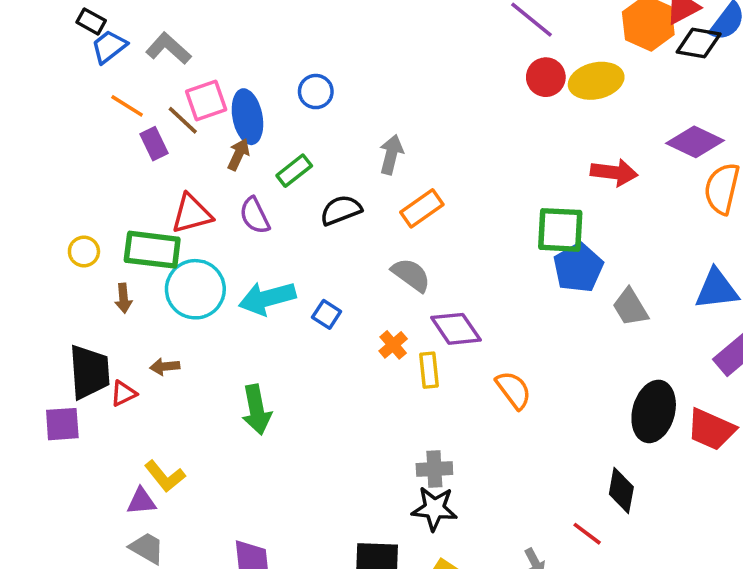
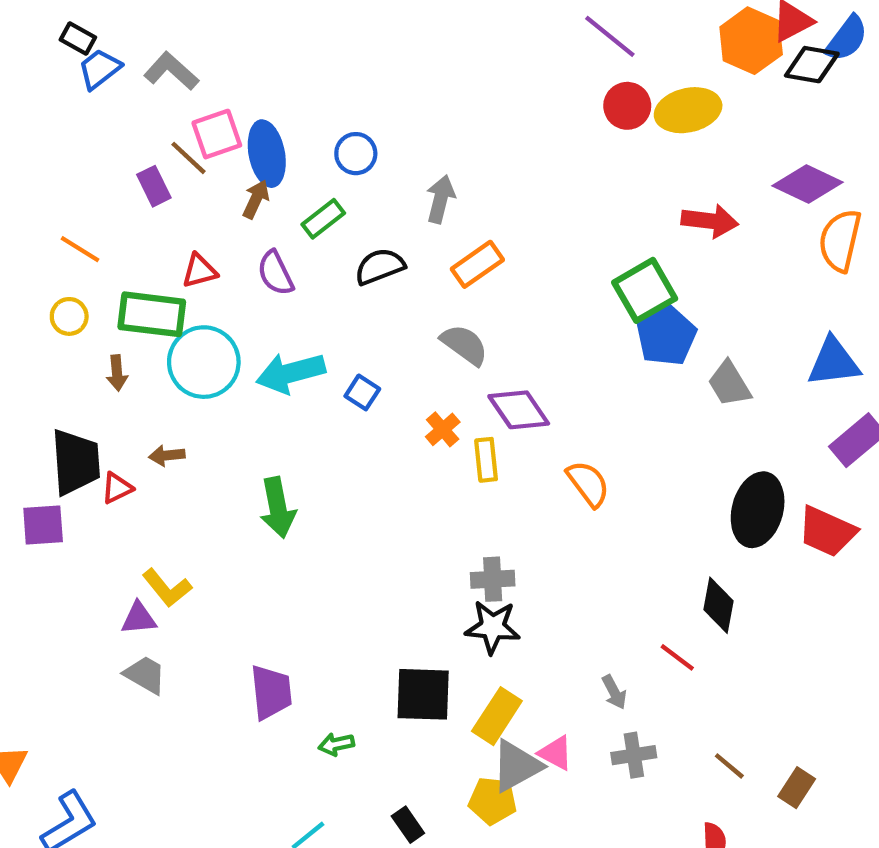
blue circle: (316, 92) -> (356, 154), moved
orange line: (127, 106) -> (80, 249), moved
red triangle: (192, 214) -> (199, 271), size x0.7
green square: (560, 230) -> (645, 290), turned -33

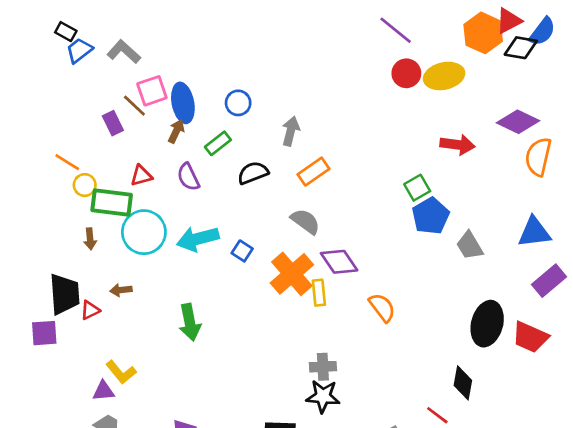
green square: (645, 290) -> (417, 188), size x0.7
yellow circle: (69, 316) -> (85, 185), moved
orange cross: (443, 429) -> (292, 274), size x2.0

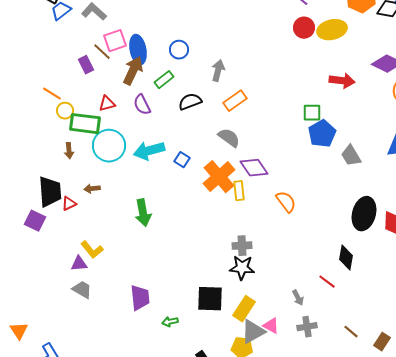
brown arrow: (176, 131) -> (133, 71), size x1.6
green square: (417, 188) -> (312, 113), turned 30
purple square: (44, 333) -> (35, 221), turned 30

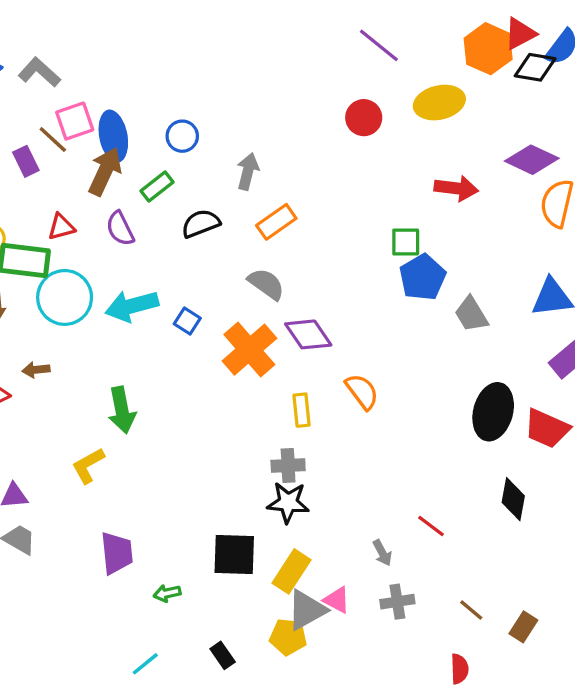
red circle: (304, 28) -> (364, 118), moved
yellow rectangle: (239, 191) -> (302, 410), moved
yellow L-shape: (92, 250) -> (88, 466), moved, turned 100
black diamond: (346, 258) -> (513, 499), moved

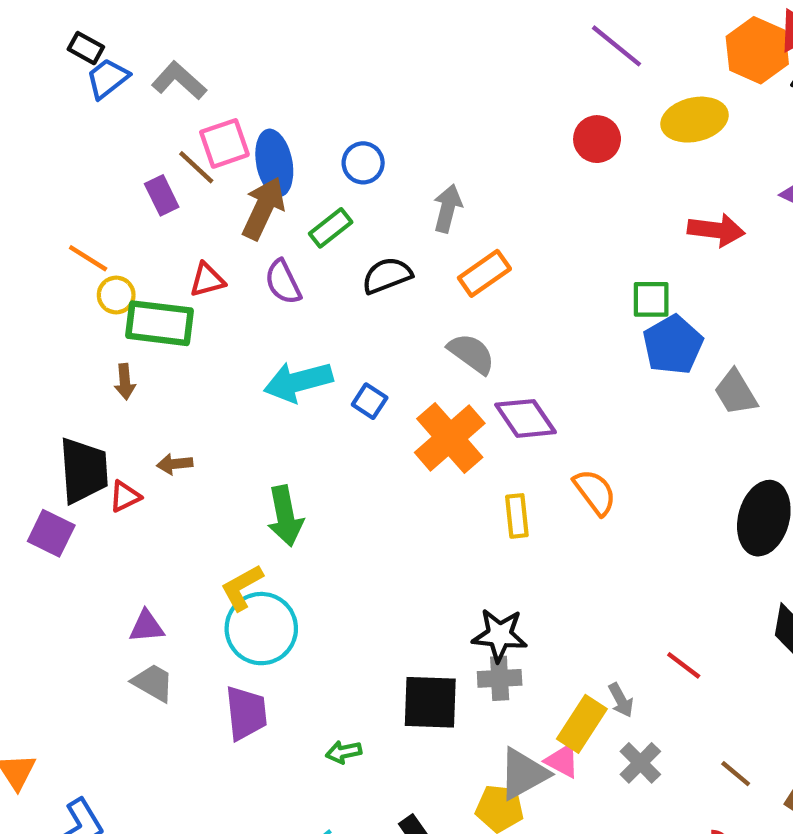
cyan circle: (65, 297) -> (261, 629), moved
gray cross: (288, 466) -> (500, 678), moved
purple trapezoid: (117, 553) -> (246, 713), moved
yellow rectangle: (291, 571) -> (582, 724), moved
gray cross: (397, 602) -> (640, 763), turned -36

